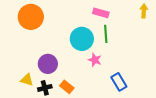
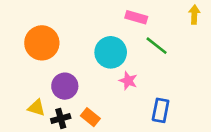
orange circle: (31, 17) -> (42, 43), moved
green line: (106, 34) -> (157, 46), moved, turned -48
blue rectangle: (119, 82) -> (161, 110), turned 42

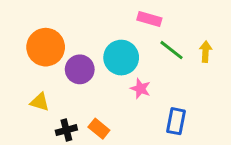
yellow arrow: (194, 15) -> (206, 52), moved
purple circle: (65, 86) -> (80, 69), moved
yellow triangle: (36, 108) -> (40, 102), moved

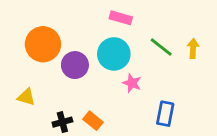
pink rectangle: (149, 19) -> (121, 18), moved
yellow triangle: (40, 102) -> (26, 97), moved

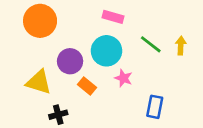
orange circle: (43, 44) -> (40, 21), moved
yellow triangle: (26, 97) -> (39, 82), moved, size x1.5
orange rectangle: (93, 121) -> (87, 86), moved

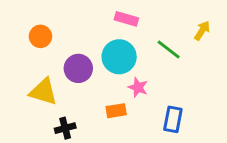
orange circle: (40, 21) -> (40, 36), moved, size x0.6
yellow arrow: (181, 46) -> (202, 31), moved, turned 30
orange rectangle: (87, 86) -> (116, 111), moved, turned -48

